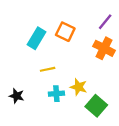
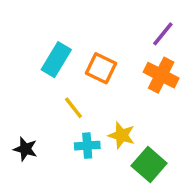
orange square: (65, 32) -> (101, 68), moved
yellow line: (48, 69) -> (73, 108), turned 64

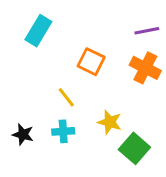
purple line: (163, 34) -> (147, 31), turned 40
cyan rectangle: (56, 60) -> (38, 31), moved
cyan cross: (87, 146) -> (63, 131), moved

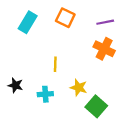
orange square: (91, 62) -> (65, 18), moved
yellow line: (66, 97) -> (55, 64), moved, turned 40
black star: (23, 134) -> (15, 85), moved

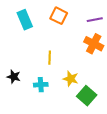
cyan rectangle: (28, 22) -> (25, 20), turned -54

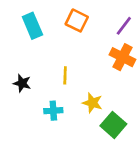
purple line: (95, 20) -> (124, 26), turned -42
black star: (14, 77) -> (22, 83), moved

